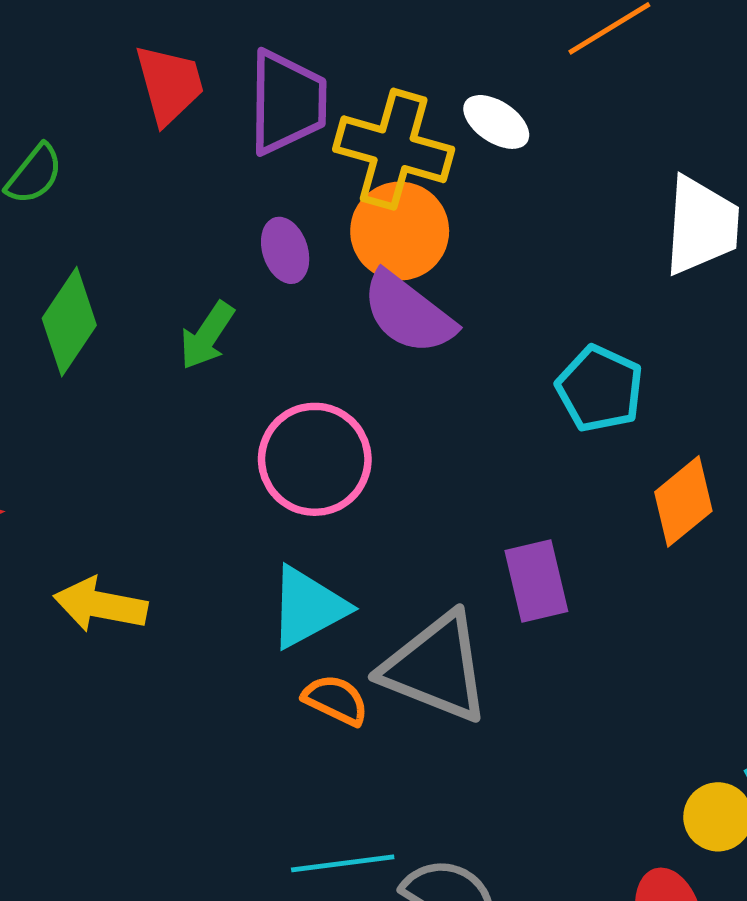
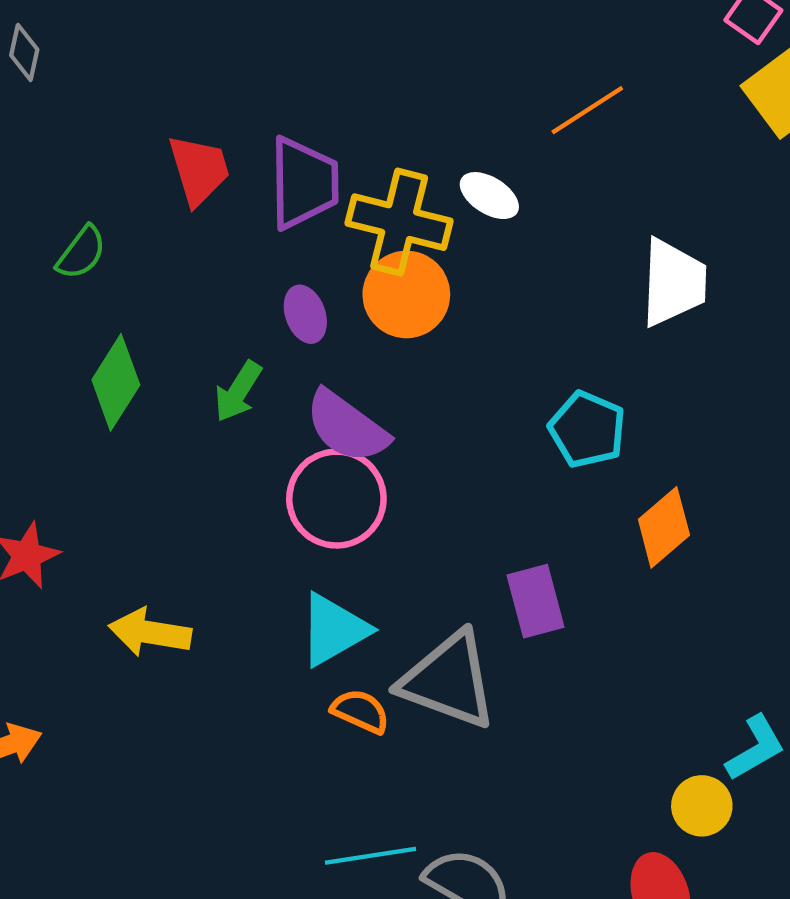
purple semicircle: (408, 313) -> (347, 427), moved

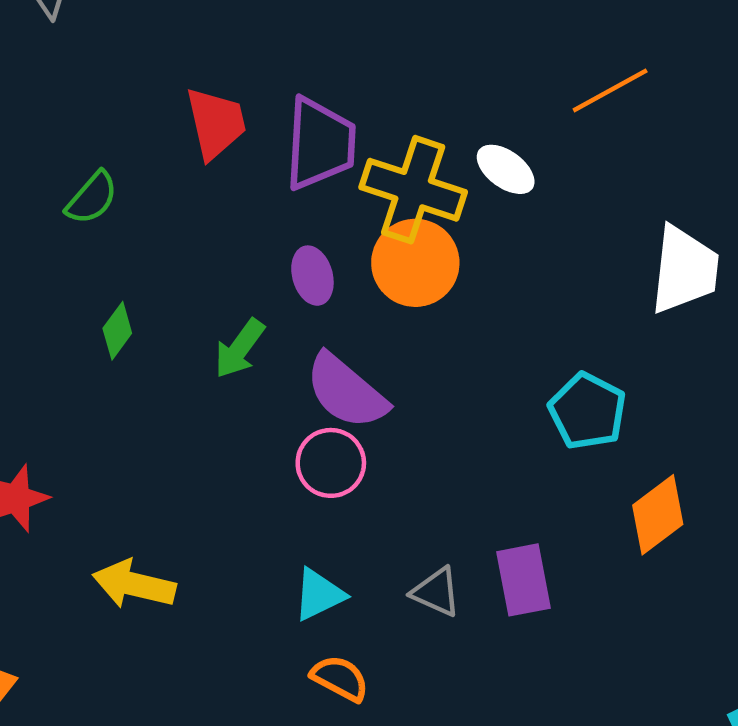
green diamond: (116, 382) -> (117, 331), size x0.6
pink circle: (336, 499) -> (331, 463), size x0.7
cyan triangle: (334, 630) -> (319, 594), size x0.7
gray triangle: (449, 680) -> (436, 592), moved, size x0.5

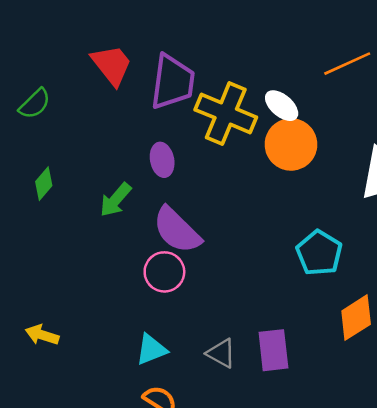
red trapezoid: (216, 123) -> (112, 65), turned -30
orange circle: (415, 263) -> (291, 144), moved
yellow arrow: (134, 584) -> (42, 335), size x0.7

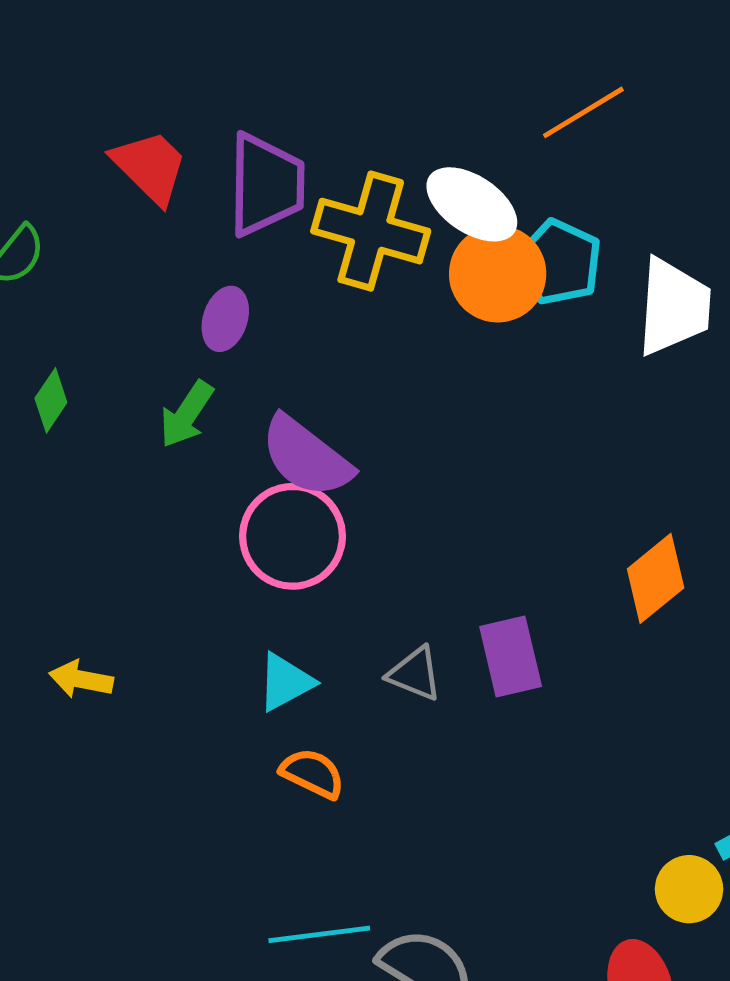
white ellipse: (282, 106) -> (472, 204), size x1.4
purple ellipse: (162, 160) -> (225, 319), moved, turned 36
cyan pentagon: (319, 253) -> (559, 262), moved
pink circle: (164, 272) -> (293, 536), size x1.4

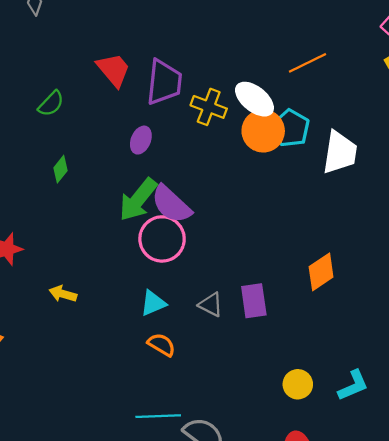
yellow cross: (371, 231) -> (209, 107), size x0.7
green arrow: (187, 414) -> (138, 200), moved, size x1.5
yellow circle: (689, 889) -> (298, 384), moved

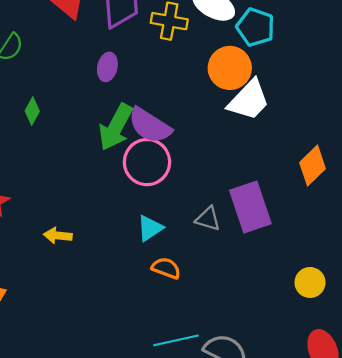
orange circle: (263, 131) -> (230, 68), moved
white trapezoid: (340, 152) -> (249, 100), moved, turned 45
purple rectangle: (254, 301) -> (250, 207), size x1.4

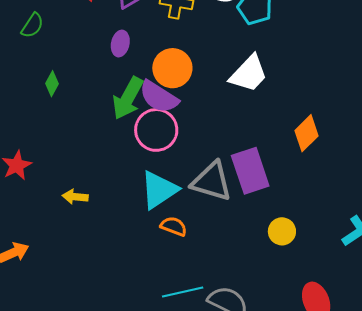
orange circle: (230, 68) -> (172, 68), moved
gray triangle: (208, 219) -> (212, 182), size x1.8
cyan triangle: (150, 228) -> (159, 190), size x1.6
yellow circle: (310, 282) -> (282, 231), moved

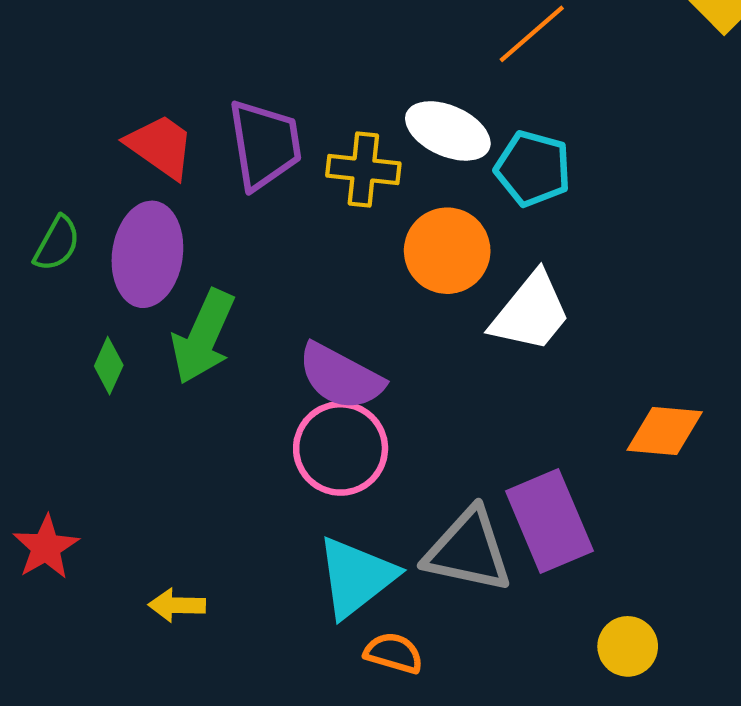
purple ellipse: (120, 44) -> (147, 254), moved, size x1.8
orange circle: (172, 68) -> (447, 251), moved
green arrow: (128, 98) -> (203, 337), moved
orange diamond: (307, 133) -> (665, 431), turned 54

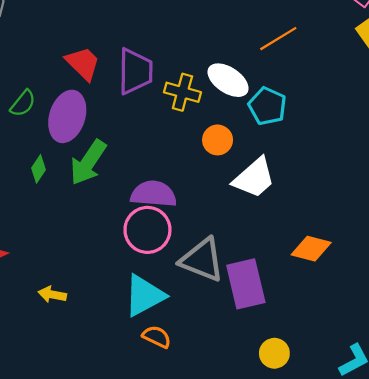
orange circle: (447, 251) -> (218, 140), size x0.7
purple semicircle: (341, 377) -> (154, 194), turned 147
gray triangle: (468, 550) -> (202, 260), moved

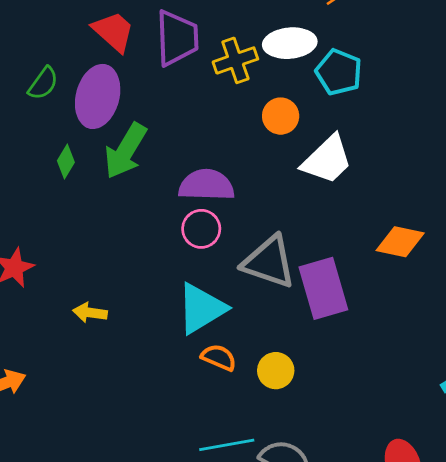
white ellipse: (228, 80) -> (290, 43), turned -36
yellow cross: (182, 92) -> (235, 60), turned -32
pink circle: (147, 230) -> (201, 229), size x0.7
yellow circle: (274, 353) -> (276, 371), moved

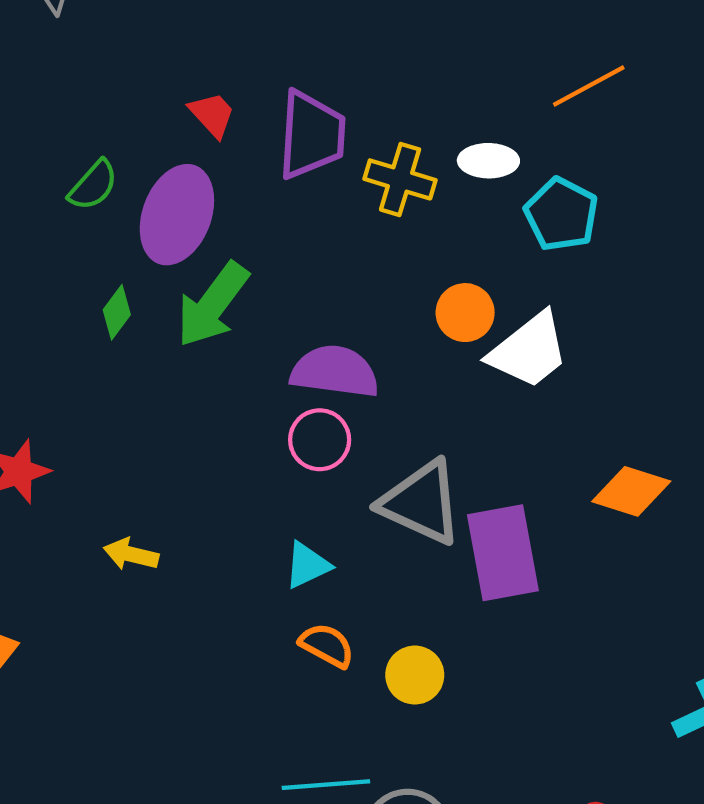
red trapezoid: (113, 32) -> (212, 115), size x0.7
white ellipse: (290, 43) -> (488, 161), size x0.7
yellow cross: (235, 60) -> (400, 179), turned 30
orange circle: (281, 116) -> (465, 313), moved
cyan triangle: (201, 308) -> (307, 565), size x0.6

